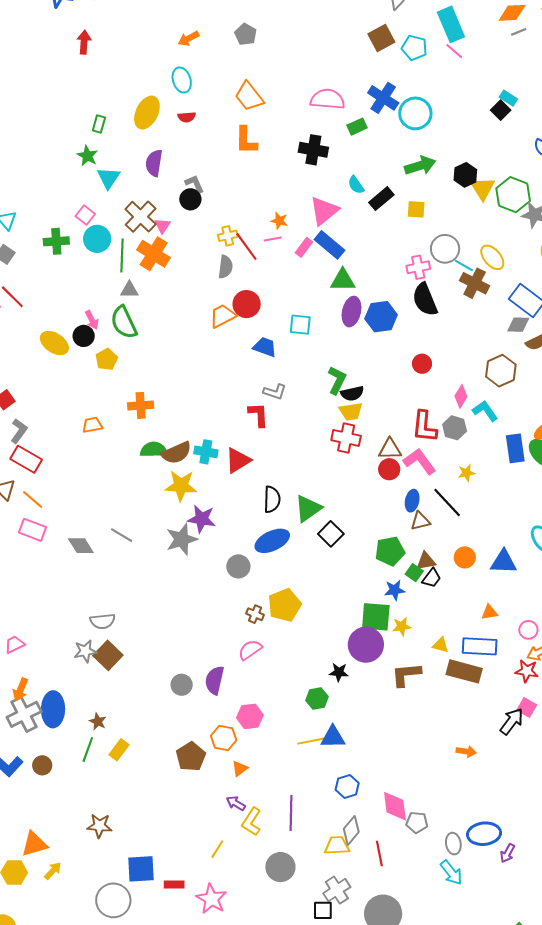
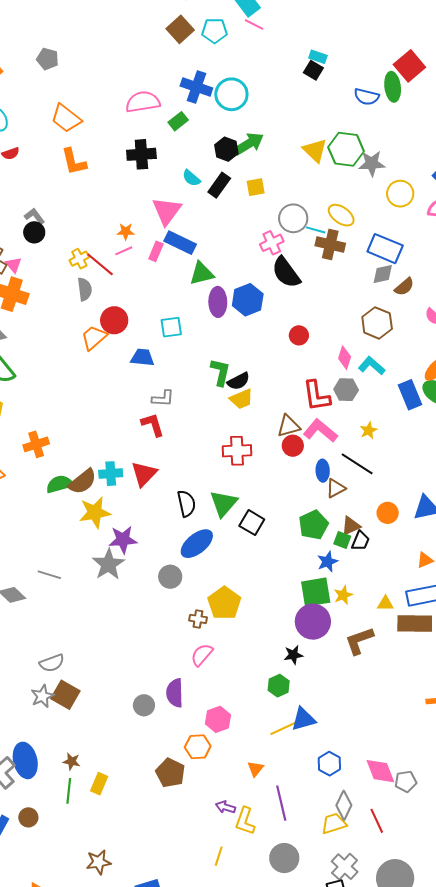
black hexagon: (465, 175) -> (226, 149), moved
red cross: (346, 438) -> (237, 451), moved
orange triangle: (240, 769) -> (255, 769), moved

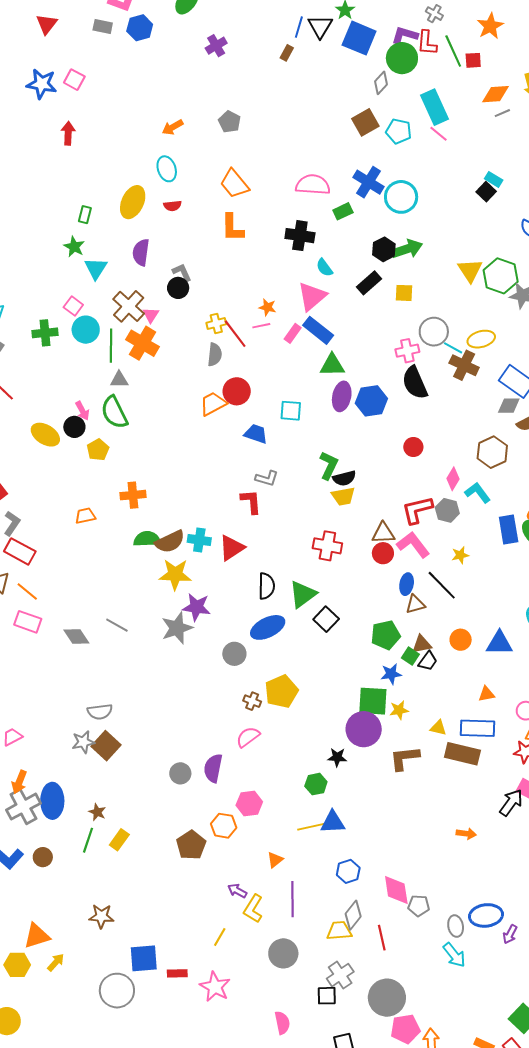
cyan semicircle: (191, 178) -> (324, 268), moved
yellow ellipse: (341, 215) -> (481, 339), turned -64
red L-shape: (317, 396) -> (417, 510), turned 72

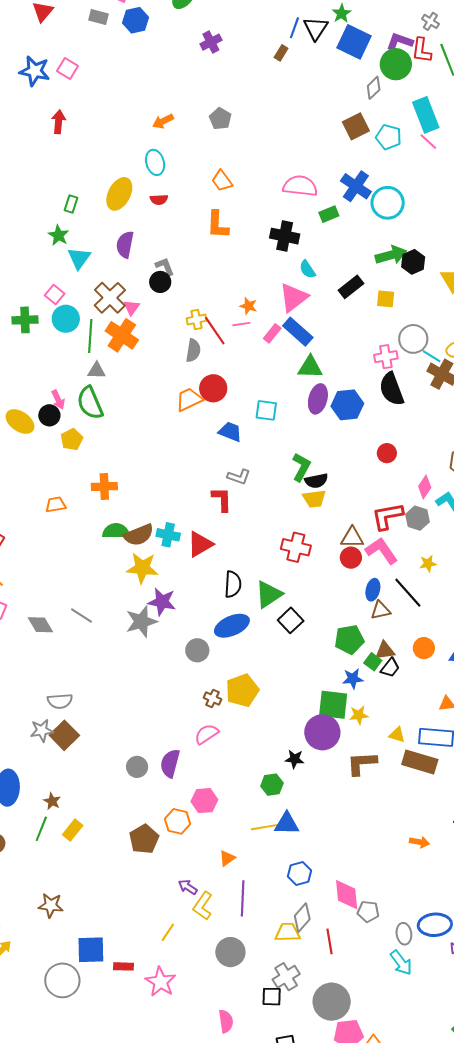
orange trapezoid: (234, 184) -> (222, 181), size x0.7
black hexagon: (384, 249) -> (413, 262), moved

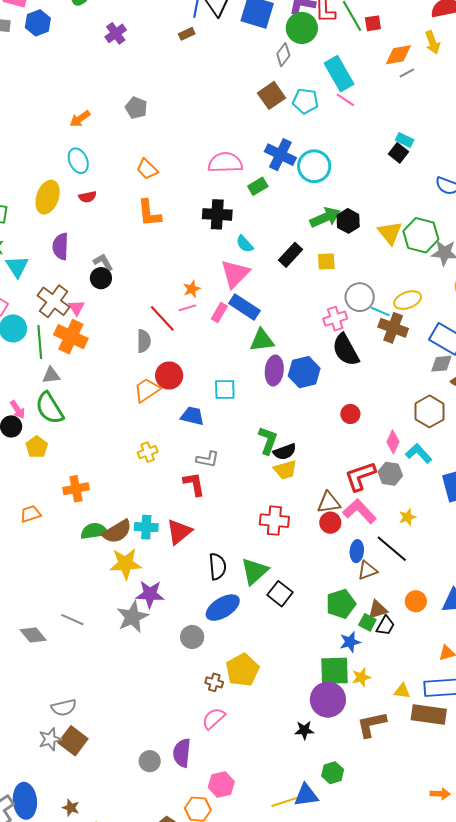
brown rectangle: (281, 53) -> (187, 34), turned 42
orange star: (248, 306) -> (192, 289), turned -30
yellow cross: (196, 320) -> (148, 452), moved
green hexagon: (272, 785) -> (333, 773), moved

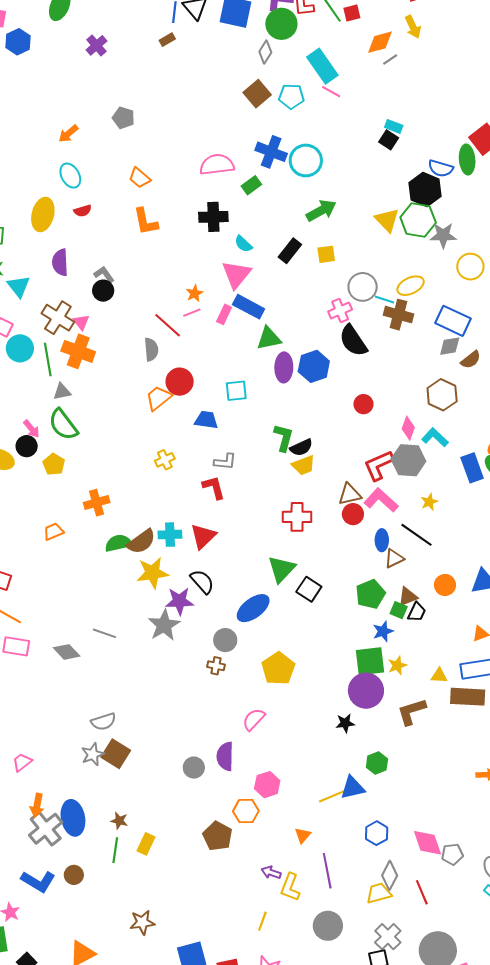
black hexagon: (348, 221) -> (425, 189), moved, size x1.4
gray hexagon: (390, 474) -> (408, 460), size x1.4
black semicircle: (217, 566) -> (202, 582), moved, turned -32
brown cross: (214, 682) -> (216, 666), moved

